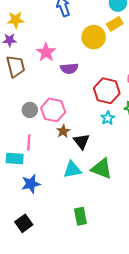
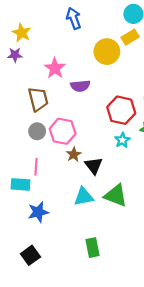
yellow star: (16, 20) -> (22, 33), turned 30
brown trapezoid: (16, 66) -> (38, 99), moved

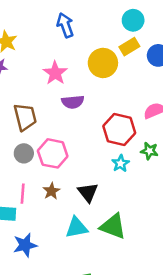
pink star: (55, 68) -> (55, 73), moved
brown star: (74, 155) -> (51, 191), moved

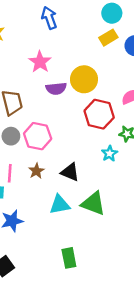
yellow circle: (103, 63) -> (84, 79), moved
cyan star: (121, 163) -> (110, 154), moved
black triangle: (88, 192) -> (70, 172), turned -30

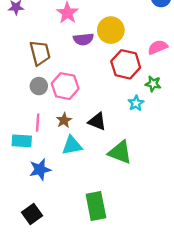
cyan triangle: (60, 205) -> (72, 145), moved
green rectangle: (69, 258) -> (96, 206), size x1.4

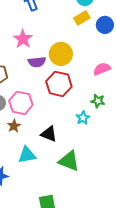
red hexagon: (126, 64) -> (59, 84), moved
brown star: (64, 120) -> (14, 126), moved

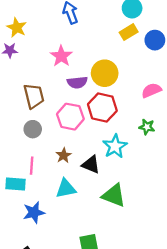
pink hexagon: (21, 103) -> (70, 117), moved
cyan star: (83, 118) -> (115, 146), moved, size x1.5
brown star: (14, 126) -> (64, 155), moved

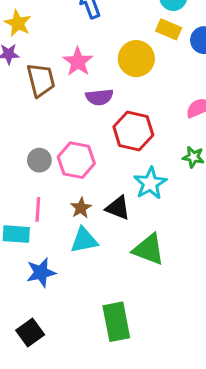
yellow rectangle: (129, 32) -> (169, 29), turned 54
yellow circle: (105, 73) -> (136, 59), moved
brown trapezoid: (34, 96) -> (41, 80), moved
pink hexagon: (70, 117) -> (76, 160), moved
brown star: (64, 155) -> (81, 208), moved

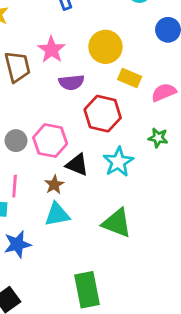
yellow rectangle: (169, 29) -> (130, 78), moved
black triangle: (118, 208) -> (77, 165), moved

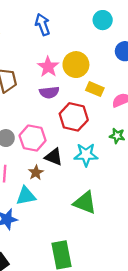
pink star: (52, 50) -> (48, 67), moved
cyan star: (118, 162) -> (86, 155), turned 30
cyan triangle: (57, 214) -> (26, 196), moved

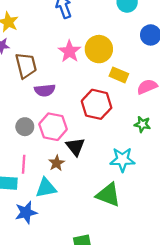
purple semicircle: (49, 92) -> (45, 90), moved
cyan star: (86, 155) -> (122, 160), moved
black triangle: (54, 157) -> (75, 147), turned 30

